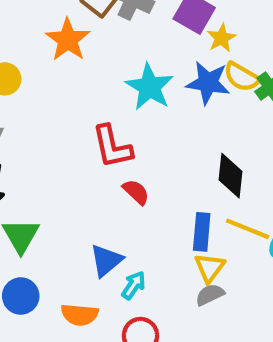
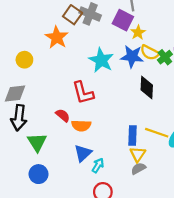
black diamond: (231, 176) -> (147, 88), moved
red semicircle: (136, 192) -> (63, 115), moved
orange semicircle: (80, 315) -> (81, 126), moved

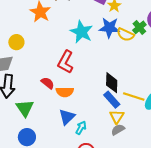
yellow semicircle: (150, 52) -> (125, 35), moved
yellow circle: (24, 60) -> (16, 42), moved
black diamond: (147, 88) -> (112, 83), moved
red L-shape: (83, 93) -> (66, 62), turned 45
blue rectangle: (133, 135) -> (112, 100), turned -42

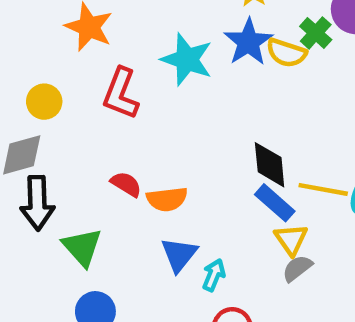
blue star: (109, 28) -> (248, 42), turned -30
red L-shape: (66, 62) -> (121, 94), moved

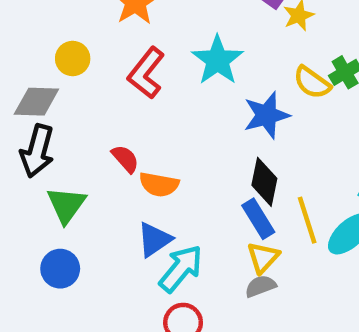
blue star: (248, 42) -> (266, 115), moved
yellow line: (323, 189) -> (307, 220), turned 45
cyan arrow: (214, 275) -> (181, 268), size x1.6

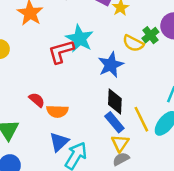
red L-shape: (146, 73) -> (61, 52), moved, turned 44

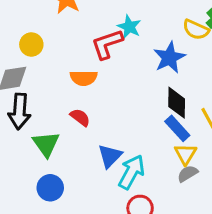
cyan star: (80, 39) -> (129, 27), size x0.7
red semicircle: (37, 100) -> (80, 117), moved
orange semicircle: (57, 111) -> (84, 78), moved

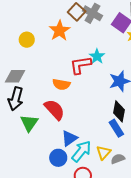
yellow circle: (31, 45) -> (27, 40), moved
red semicircle: (80, 117) -> (54, 110), size x1.6
yellow triangle: (186, 154) -> (104, 153), moved
blue circle: (50, 188) -> (58, 158), moved

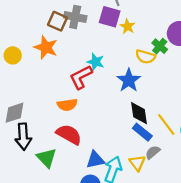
yellow circle: (27, 40) -> (13, 55), moved
blue triangle: (69, 138) -> (95, 160), turned 42
gray semicircle: (118, 159) -> (153, 152), moved

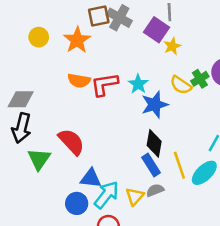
brown square: (57, 21) -> (99, 16), turned 36
cyan star: (96, 62) -> (138, 84), moved
orange semicircle: (67, 105) -> (79, 81), moved

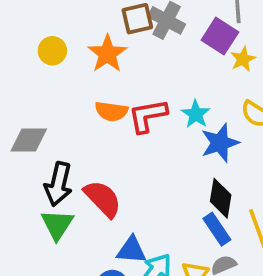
black arrow: (22, 128) -> (58, 184), moved

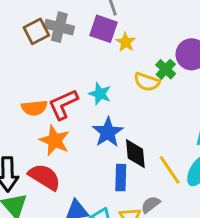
orange star: (107, 54) -> (55, 140), moved
blue star: (220, 143) -> (108, 132), moved
blue rectangle: (217, 229) -> (121, 178), moved, turned 50

